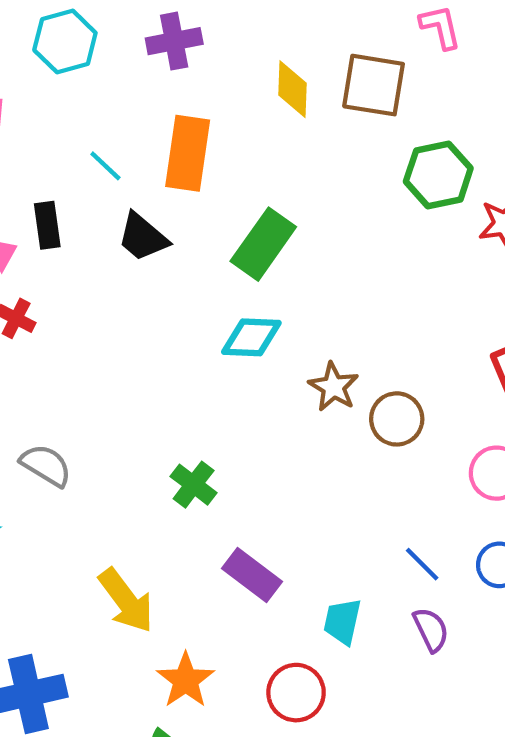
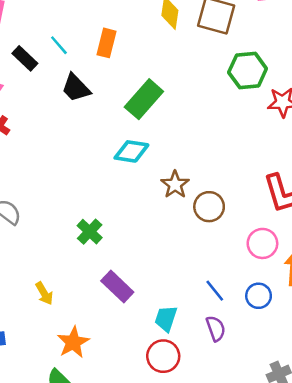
orange rectangle: (188, 153) -> (106, 43), size x0.7
black rectangle: (47, 225) -> (25, 58), moved, turned -45
yellow arrow: (126, 601) -> (44, 293), size x0.6
red circle: (296, 693) -> (163, 356), moved

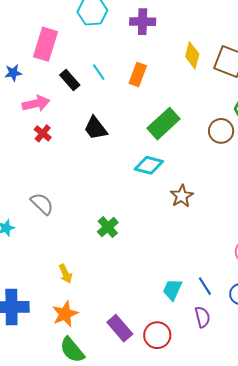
black trapezoid: (76, 88) -> (96, 128), moved
brown circle: (209, 207) -> (221, 131), moved
purple rectangle: (117, 287) -> (120, 328), moved
cyan trapezoid: (166, 318) -> (172, 290), moved
orange star: (73, 342) -> (65, 314), moved

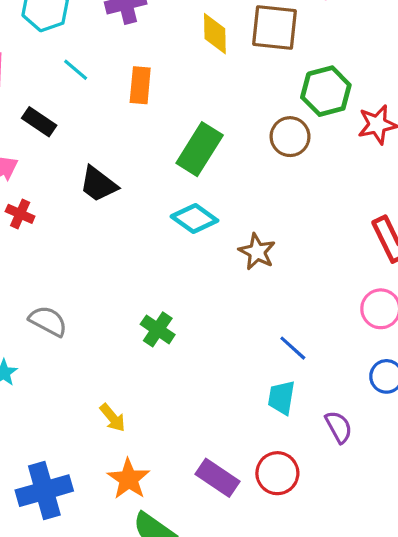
cyan line: (99, 72) -> (76, 70), moved
cyan diamond: (149, 165) -> (194, 218), turned 36
blue line: (205, 286) -> (293, 348), moved

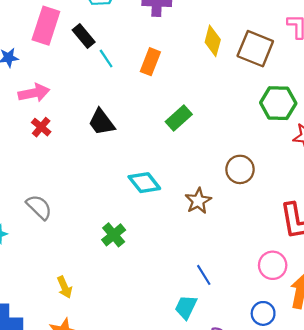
cyan line: (76, 70) -> (106, 58), moved
black rectangle: (39, 122) -> (84, 36), moved
brown circle: (290, 137) -> (240, 169), moved
green rectangle: (200, 149) -> (179, 118), size x0.7
cyan diamond: (194, 218) -> (144, 183), moved

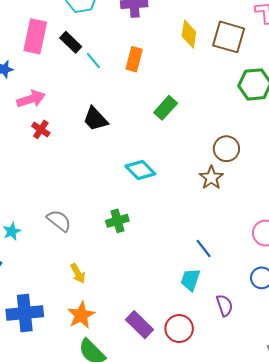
brown star: (198, 201) -> (211, 178), moved
gray semicircle: (39, 207) -> (59, 221), moved
green cross: (114, 235) -> (117, 221), turned 30

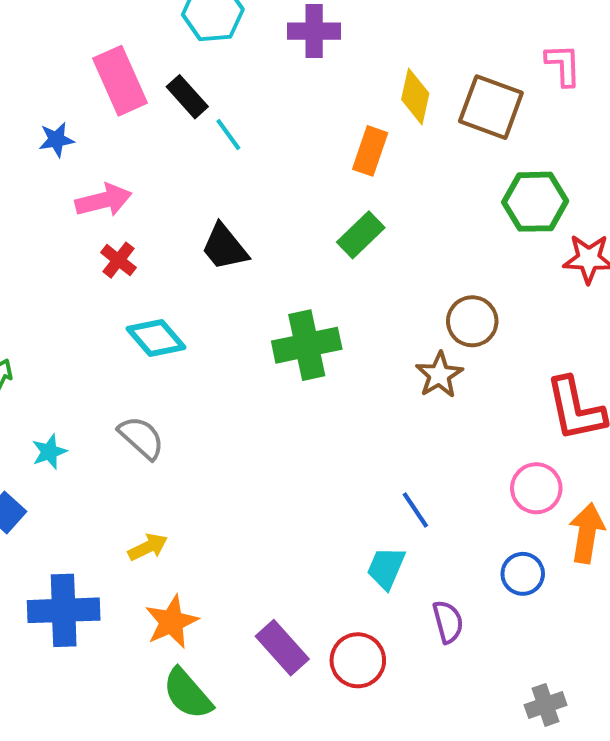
pink rectangle: (35, 36) -> (120, 81), turned -40
orange rectangle: (134, 59) -> (370, 151), moved
cyan diamond: (140, 170) -> (156, 338), moved
green cross: (117, 221) -> (307, 345), moved, size x1.5
yellow arrow: (78, 273) -> (148, 547), moved, turned -90

